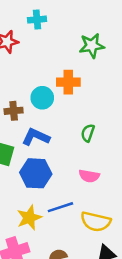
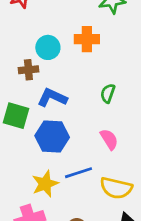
cyan circle: (42, 98) -> (48, 47), moved
pink semicircle: (89, 176) -> (109, 139), turned -132

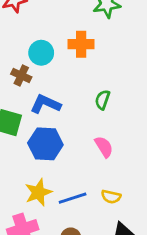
brown cross: (28, 70) -> (21, 76), turned 30
blue line: (79, 173) -> (73, 198), moved
yellow semicircle: (116, 188) -> (111, 197), size x0.6

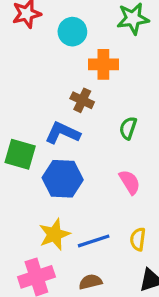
cyan circle: (41, 53) -> (72, 32), moved
brown cross: (21, 76) -> (82, 100), moved
yellow semicircle: (111, 197) -> (138, 239), turned 84

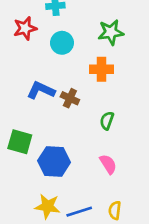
orange cross: (103, 64) -> (102, 69), moved
blue L-shape: (63, 133) -> (41, 90), moved
yellow star: (54, 234) -> (47, 206), turned 30

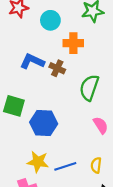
orange cross: (102, 69) -> (73, 43), moved
green semicircle: (107, 121) -> (89, 88), size x1.6
pink semicircle: (108, 164) -> (101, 125), moved

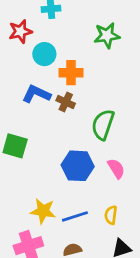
cyan circle: (50, 20) -> (44, 54), moved
orange cross: (73, 43) -> (71, 73), moved
blue hexagon: (44, 123) -> (78, 166), moved

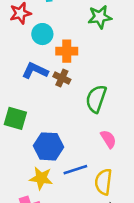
blue hexagon: (78, 166) -> (48, 146), moved
yellow semicircle: (111, 215) -> (103, 182), size x1.5
blue line: (75, 216) -> (75, 170), moved

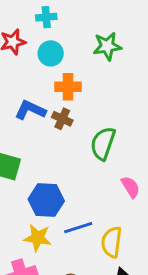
cyan circle: (42, 34) -> (51, 53), moved
pink semicircle: (108, 139) -> (130, 187), moved

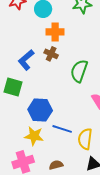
blue L-shape: (30, 110) -> (26, 60), moved, turned -65
blue line: (78, 228) -> (62, 129), turned 36

